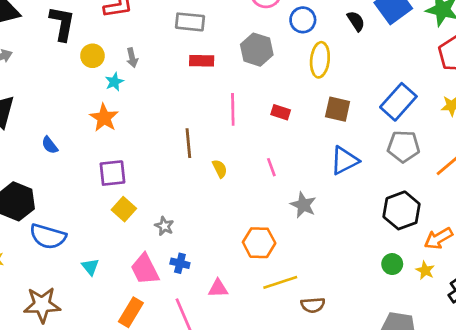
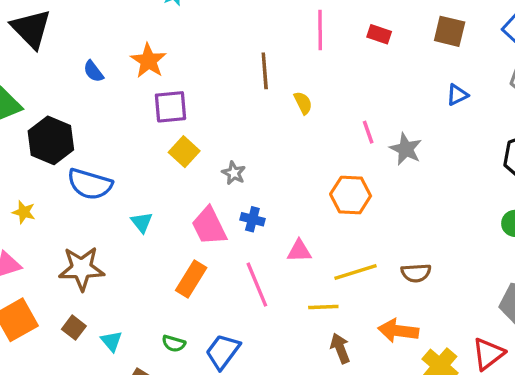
orange star: (104, 118) -> (148, 61), moved
blue triangle: (344, 160) -> (457, 95), size x0.6
pink line: (271, 167) -> (368, 132), moved
yellow line: (280, 282) -> (355, 272), moved

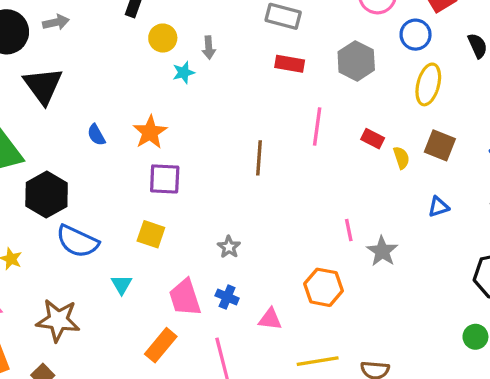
yellow semicircle: (303, 103) -> (401, 158), moved
yellow square: (184, 152) -> (151, 234), moved, turned -32
gray star: (234, 173) -> (229, 247), moved
pink triangle: (299, 251) -> (270, 319), moved

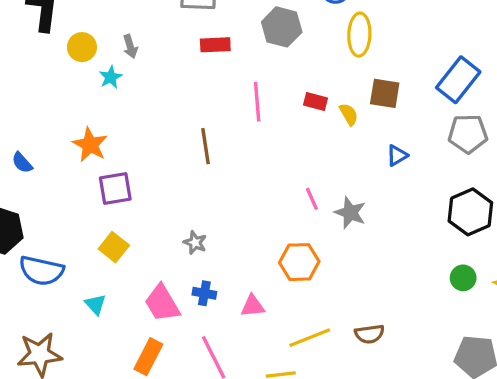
blue semicircle: (96, 135) -> (22, 163), moved
yellow square: (151, 234) -> (114, 247), turned 32

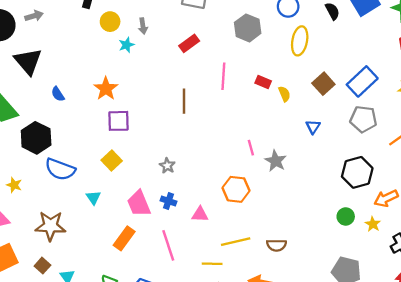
red rectangle: (215, 45) -> (189, 43), moved, turned -42
brown square: (385, 93) -> (323, 84), moved, turned 30
blue triangle: (397, 155) -> (313, 127), turned -35

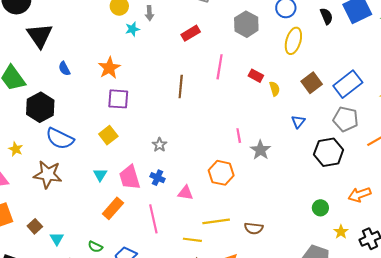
black hexagon: (357, 172) -> (329, 152), moved
cyan triangle: (93, 198) -> (100, 175), moved
yellow star: (373, 224) -> (341, 232), moved
brown star: (50, 226) -> (48, 174), moved

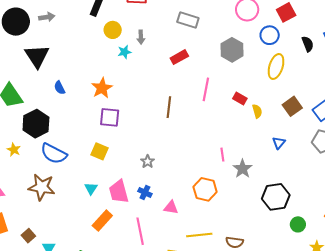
yellow square: (108, 135) -> (100, 151), turned -30
yellow star: (16, 149) -> (14, 150), moved
black hexagon: (329, 152) -> (276, 197), moved

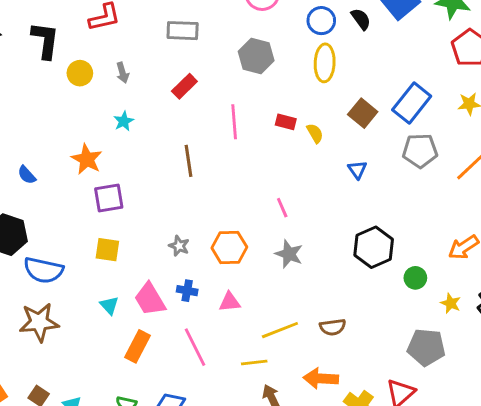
blue circle: (270, 35) -> (321, 21), moved
cyan star: (124, 52) -> (124, 121), moved
gray star: (243, 169) -> (289, 254), moved
orange hexagon: (205, 189) -> (229, 248), moved

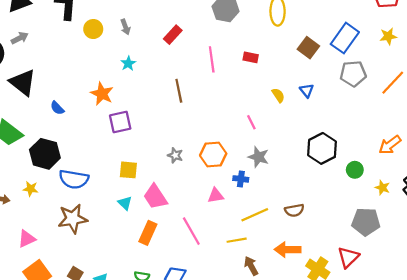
yellow semicircle: (315, 133) -> (278, 95), moved
yellow square: (107, 250) -> (128, 170), moved
blue cross: (187, 291) -> (241, 179), moved

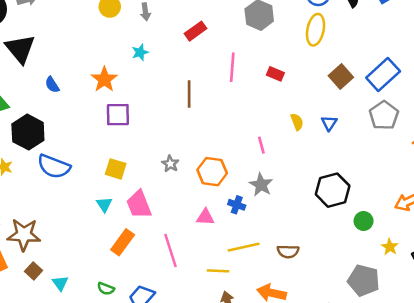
gray pentagon: (353, 74) -> (384, 115), turned 30
brown star: (73, 219) -> (24, 235), moved

